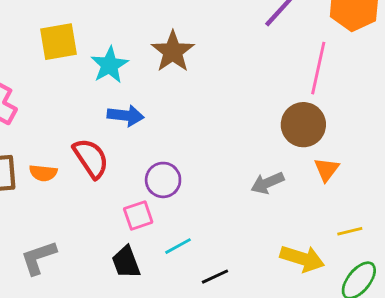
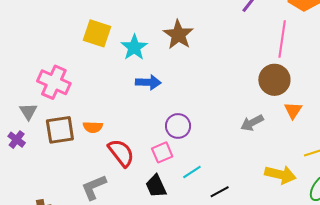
yellow square: (58, 42) -> (97, 33), turned 32
red semicircle: (91, 158) -> (121, 153), moved

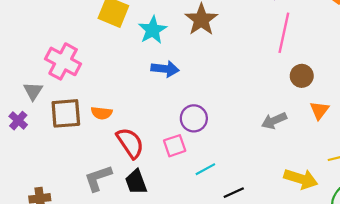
pink line: (282, 39) -> (284, 33), moved
brown circle: (274, 80) -> (302, 76), size x0.7
black trapezoid: (156, 186) -> (136, 182), moved

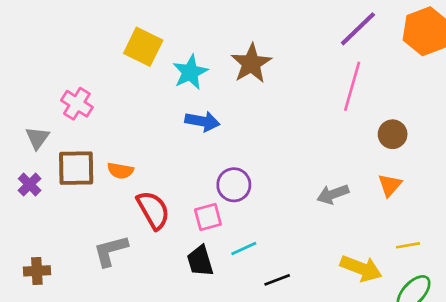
pink cross: (63, 61) -> (77, 104), size x0.7
brown circle: (302, 76) -> (393, 134), moved
purple cross: (18, 121) -> (30, 184), moved
black trapezoid: (136, 182) -> (200, 261), moved

